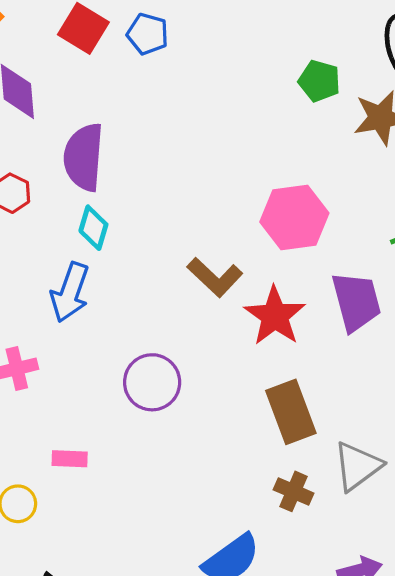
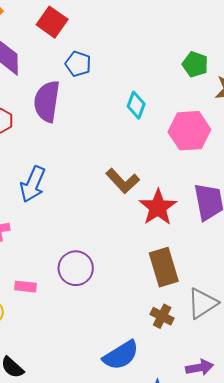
blue pentagon: (148, 34) -> (78, 64), moved
pink hexagon: (294, 217) -> (189, 131), moved
cyan diamond: (93, 228) -> (136, 105), moved
purple circle: (152, 382) -> (76, 268), moved

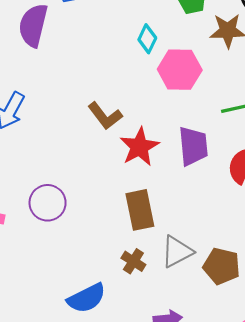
cyan diamond: (136, 105) -> (147, 39), moved

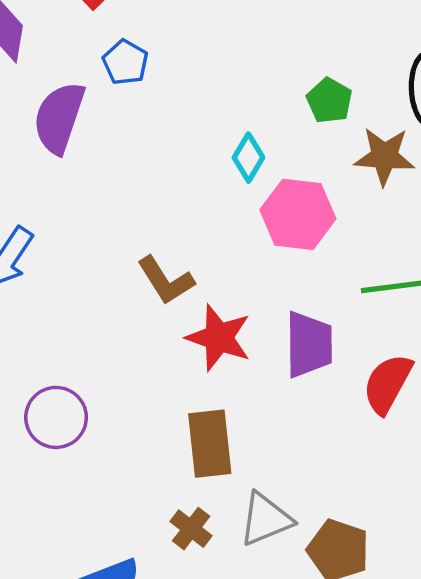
red star: (139, 147) -> (219, 338), turned -30

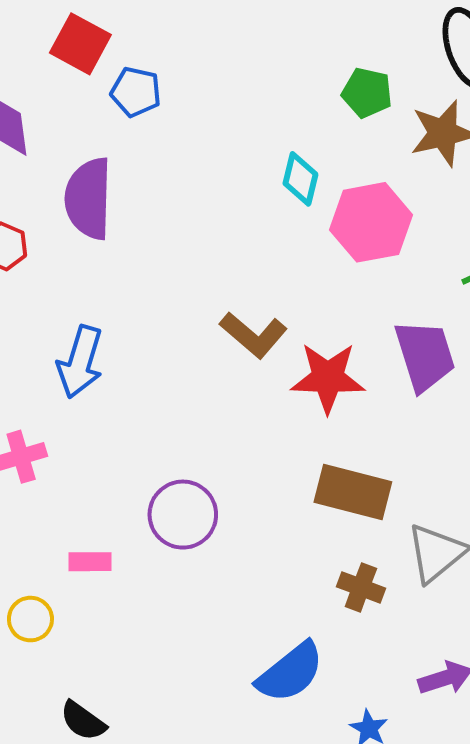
blue pentagon: (125, 62) -> (136, 92), moved
brown rectangle: (210, 444) -> (353, 492), turned -52

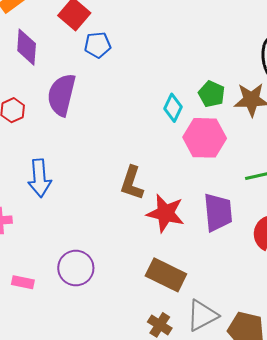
blue pentagon: (136, 92) -> (98, 45), turned -30
green pentagon: (367, 93) -> (212, 94), moved
brown L-shape: (253, 335) -> (132, 183), turned 56
blue arrow: (80, 362) -> (40, 178), turned -33

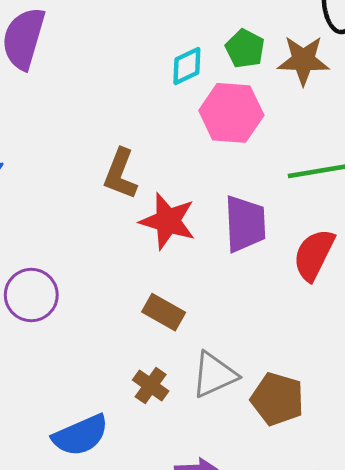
cyan diamond: (173, 108) -> (187, 66), turned 36
brown rectangle: (166, 275) -> (164, 312), size x0.7

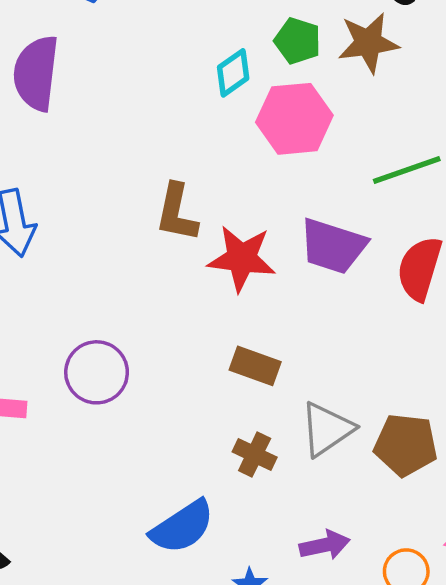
purple trapezoid: (245, 224) -> (333, 246), turned 120

